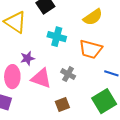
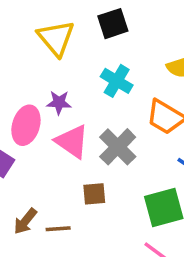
gray cross: (68, 74) -> (118, 147), size x1.5

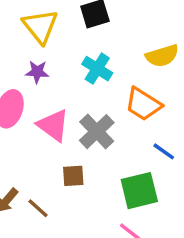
purple star: (59, 102) -> (37, 72), moved
brown line: (58, 229) -> (38, 208), turned 45

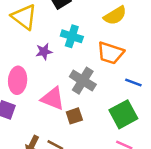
purple star: (37, 72) -> (44, 52), moved
pink triangle: (53, 125) -> (53, 99), moved

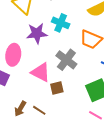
purple star: (44, 52) -> (37, 33), size x1.5

